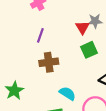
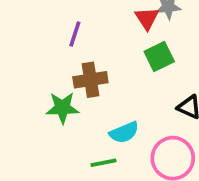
green star: (14, 91) -> (62, 108), moved, turned 30
cyan semicircle: (67, 93) -> (124, 132), turned 126

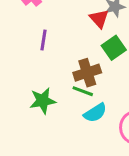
brown cross: (90, 80) -> (87, 73), moved
green line: (103, 163) -> (83, 91), moved, turned 40

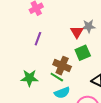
brown cross: (87, 73) -> (62, 66), turned 30

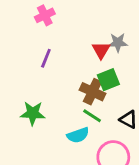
brown cross: (62, 66) -> (93, 92), moved
green line: (57, 77) -> (92, 116), moved

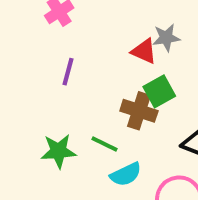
red triangle: (101, 50) -> (144, 51), turned -30
green line: (92, 116) -> (104, 144), moved

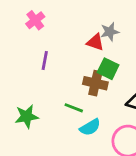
green square: (159, 91) -> (108, 69), turned -30
green star: (58, 151) -> (27, 116), moved

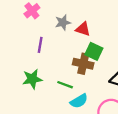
gray star: (110, 32) -> (63, 22), moved
green star: (27, 116) -> (32, 79), moved

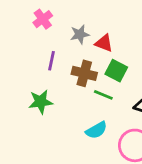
brown cross: (83, 64) -> (84, 73), moved
green line: (65, 85) -> (103, 95), moved

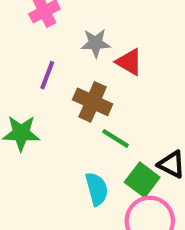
green square: (116, 71) -> (142, 180), moved
cyan semicircle: (96, 130) -> (97, 189), turned -85

